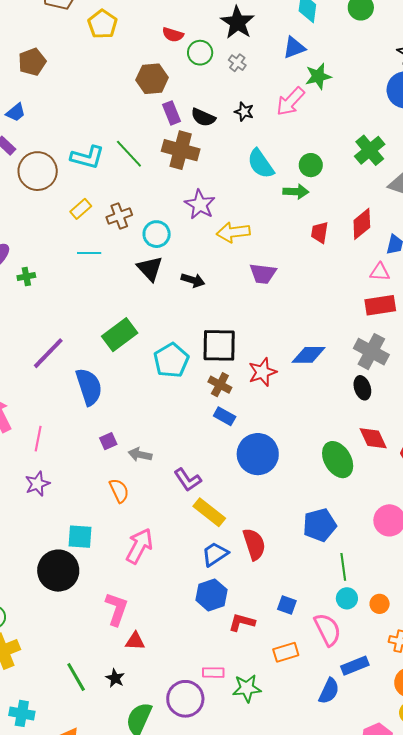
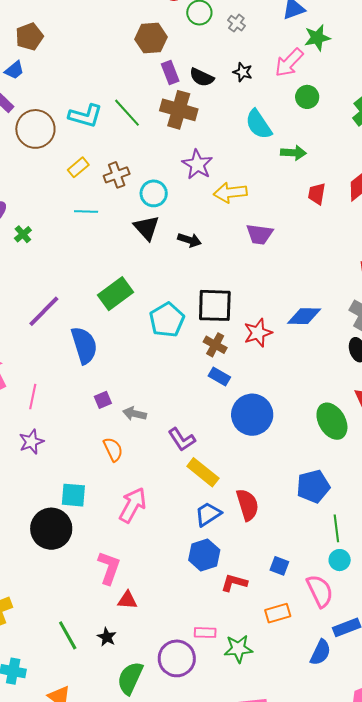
brown pentagon: (32, 62) -> (29, 37), moved
green circle: (311, 165) -> (307, 97), moved
green cross: (26, 276) -> (23, 234), turned -30

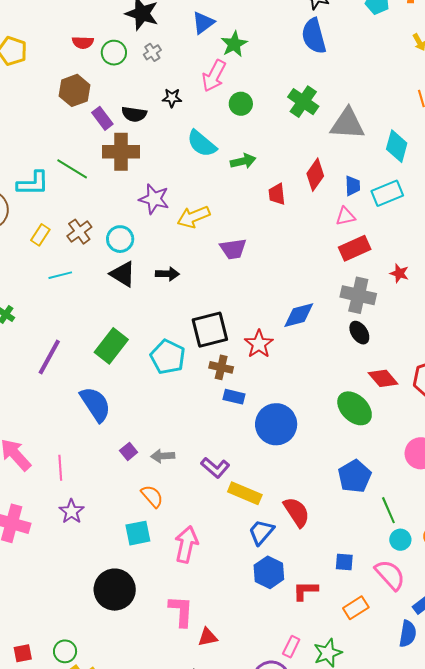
gray cross: (236, 23) -> (152, 52), turned 36
purple line: (44, 311) -> (49, 357), moved
cyan square: (73, 495) -> (138, 533), moved
pink rectangle: (205, 633) -> (291, 647), turned -50

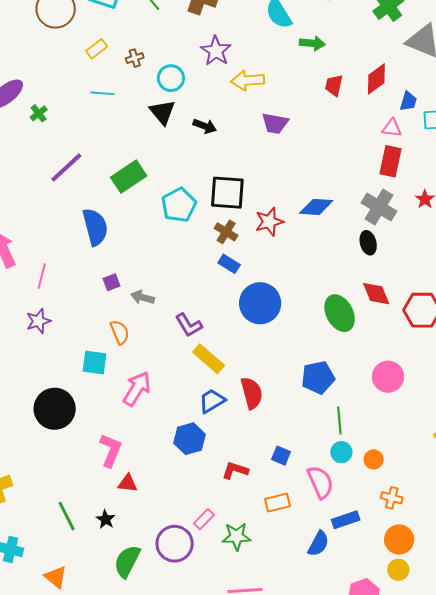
brown cross: (79, 232) -> (135, 58), size x0.7
red rectangle: (355, 248) -> (390, 161), turned -72
blue hexagon: (269, 572) -> (190, 439), moved

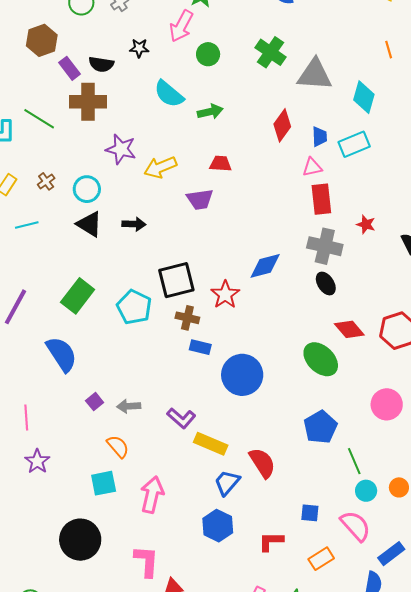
red trapezoid: (334, 85) -> (220, 164), moved, turned 100

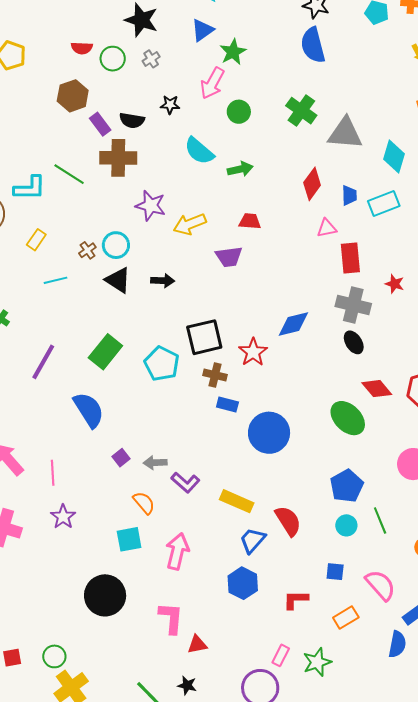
pink triangle: (312, 167) -> (327, 228), moved
brown cross: (46, 181) -> (87, 250), moved
purple L-shape: (181, 418) -> (185, 482), moved
cyan circle: (366, 491) -> (346, 525), moved

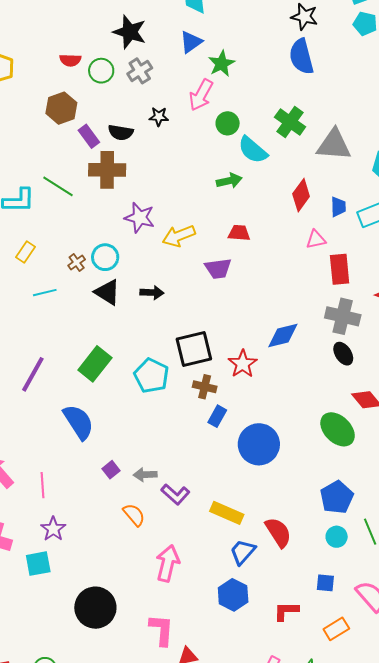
gray cross: (151, 59) -> (140, 71), size x1.4
cyan semicircle: (199, 151) -> (253, 150), moved
blue rectangle: (227, 404) -> (217, 416), turned -75
cyan square: (129, 539) -> (38, 564), moved

